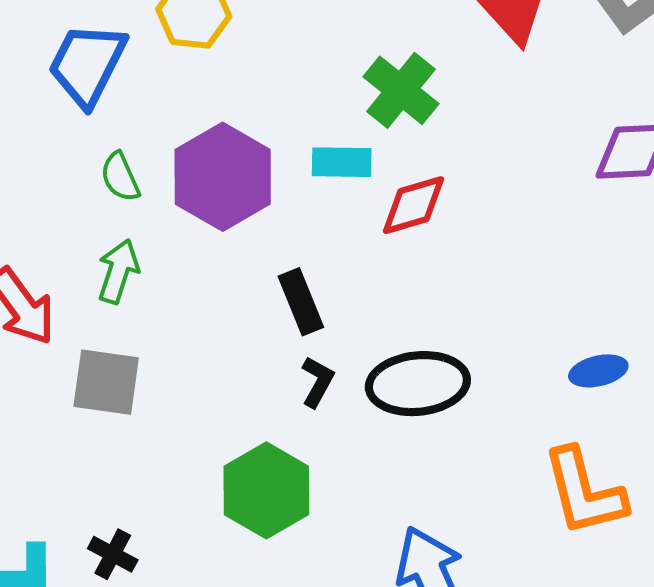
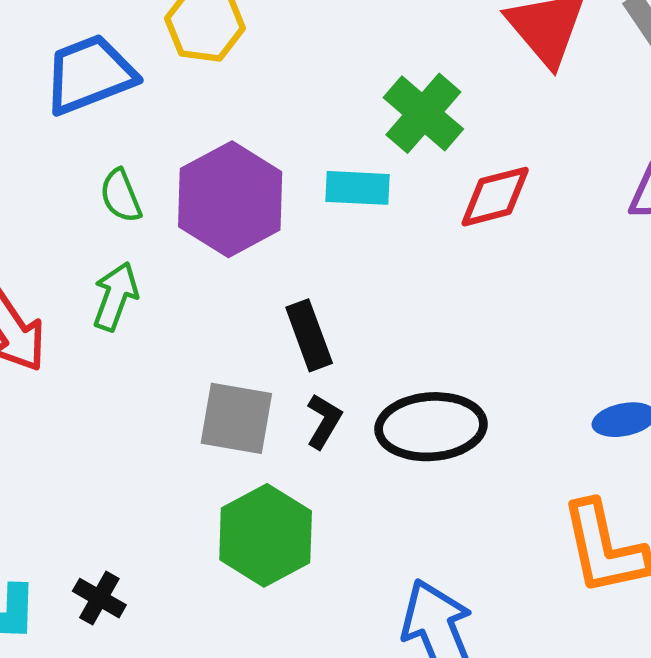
blue trapezoid: (87, 64) -> (90, 74), turned 40
red diamond: (413, 205) -> (495, 197), moved
gray square: (106, 382) -> (236, 418), moved

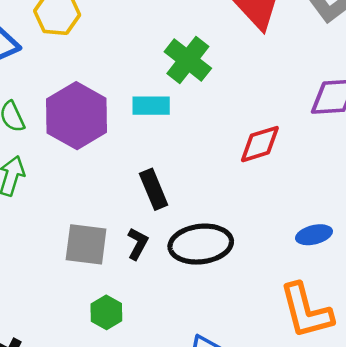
red diamond: (495, 197) -> (260, 144), moved
black rectangle: (309, 335) -> (154, 189), moved
green hexagon: (266, 535) -> (106, 312), size x0.6

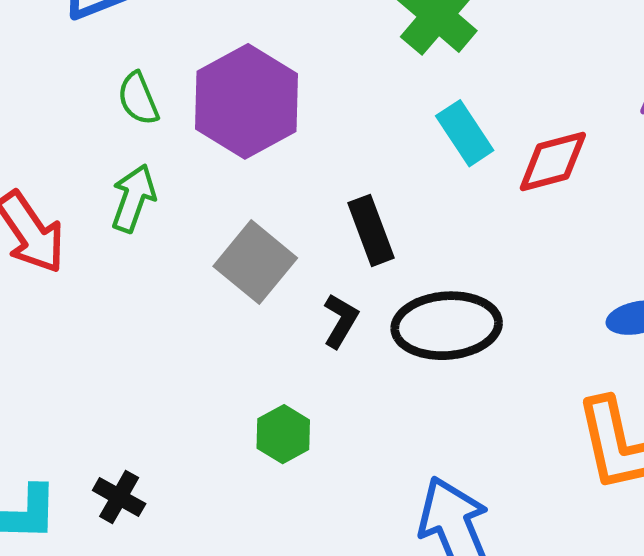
cyan rectangle: (151, 106) -> (465, 133), moved, turned 54
gray square: (86, 244) -> (255, 262), moved, turned 30

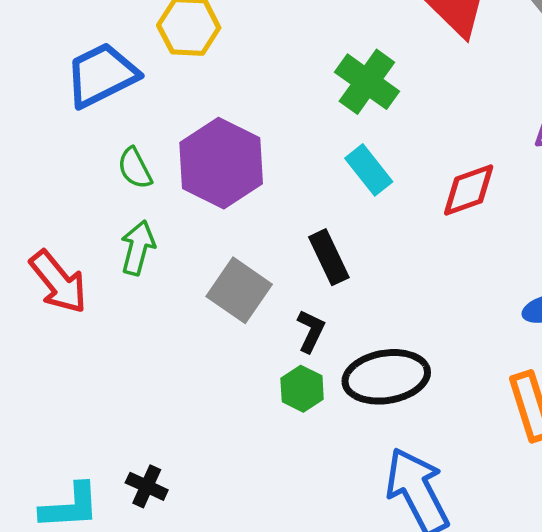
cyan rectangle: (465, 133) -> (369, 170), moved
black ellipse: (447, 326) -> (386, 377), moved
green hexagon: (283, 434) -> (302, 389), moved

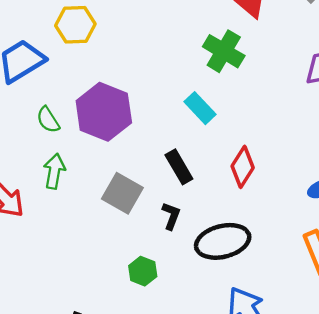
green cross: (367, 82) -> (224, 51), moved
red diamond: (469, 190) -> (243, 167), moved, turned -33
green hexagon: (302, 389) -> (143, 271), moved

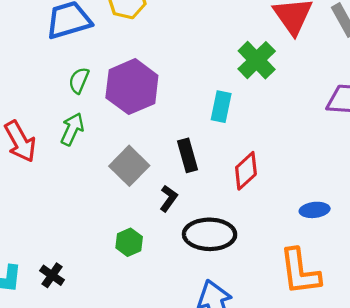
cyan rectangle: (200, 108) -> (221, 107), turned 40
green semicircle: (48, 120) -> (79, 80), turned 40

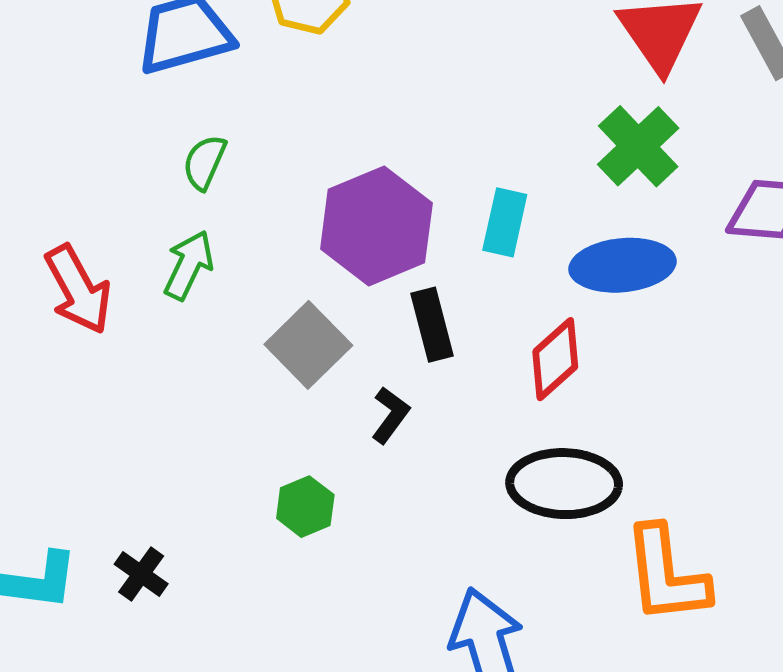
green cross: (257, 60) -> (638, 146), moved
purple hexagon: (132, 87) -> (376, 226), moved
blue ellipse: (315, 210) -> (622, 265), moved, size x1.6
black ellipse: (210, 234) -> (564, 484), moved

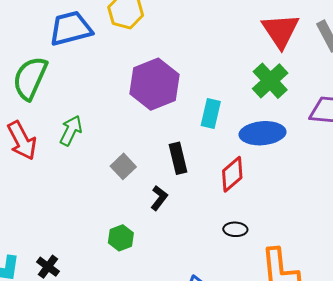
green semicircle: (204, 162) -> (30, 78), moved, size x1.8
purple hexagon: (376, 226) -> (154, 84), moved
gray square: (308, 345) -> (123, 166), size x0.7
black ellipse: (564, 484) -> (235, 229), size x0.5

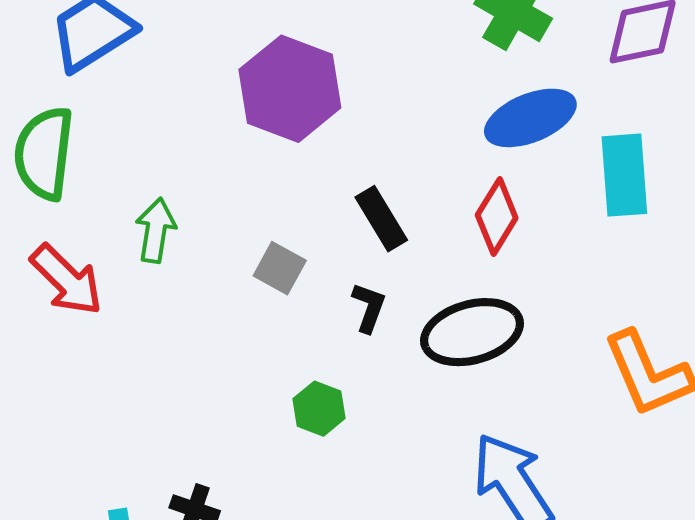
cyan rectangle: (211, 114) -> (624, 175), moved, size x1.4
black ellipse: (235, 229) -> (472, 332), moved, size x2.0

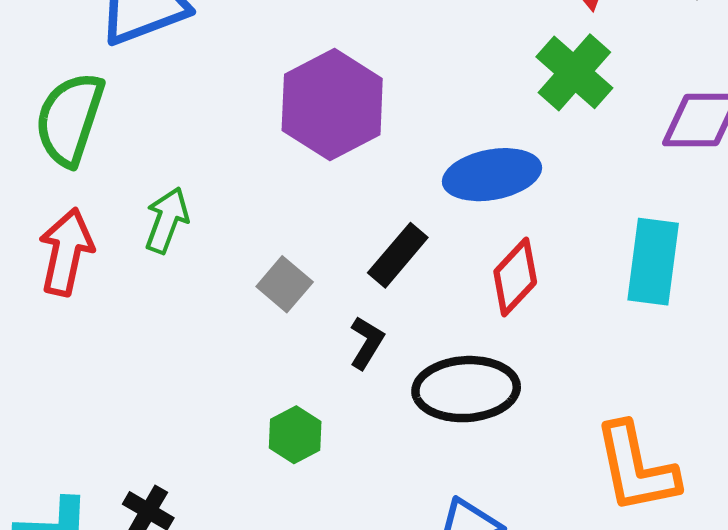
blue ellipse: (530, 118) -> (492, 175), moved
black rectangle: (381, 219) -> (398, 255), turned 60
red arrow: (67, 280) -> (66, 252), turned -134

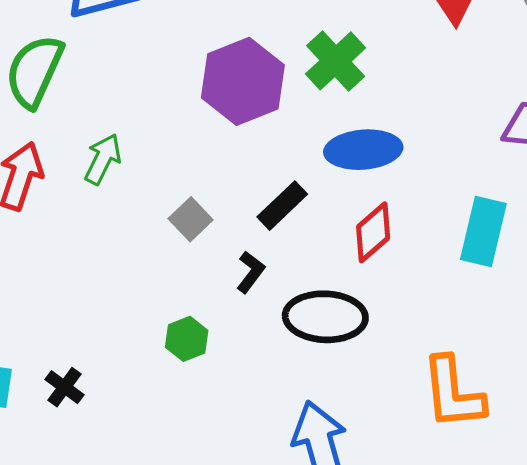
green cross: (574, 72) -> (336, 61), moved

